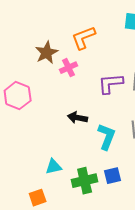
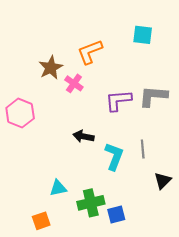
pink cross: (69, 68) -> (74, 83), turned -30
blue square: (113, 176) -> (116, 214), moved

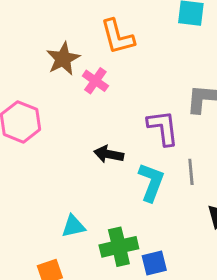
orange L-shape: (90, 52) -> (117, 37), turned -84
purple L-shape: (118, 100) -> (163, 128), moved, turned 88

